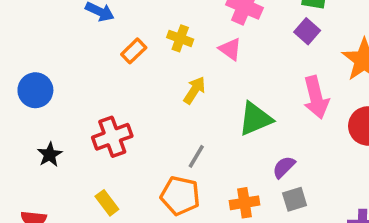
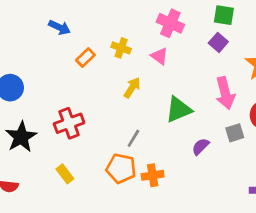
black star: (50, 155) -> (21, 137), size x1.6
gray square: (295, 199) -> (235, 133), moved
orange cross: (245, 203) -> (153, 175), moved

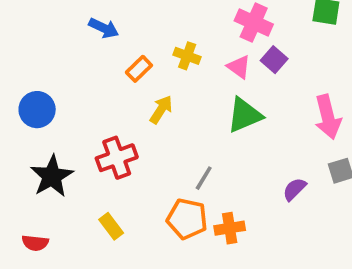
purple square: (218, 42) -> (274, 60), moved
yellow arrow: (132, 88) -> (161, 110), moved
green triangle: (179, 110) -> (244, 115), moved

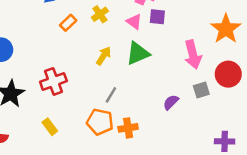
yellow cross: (187, 56) -> (100, 14), turned 35
purple square: (274, 60) -> (157, 17), turned -35
yellow arrow: (161, 110) -> (104, 56), moved

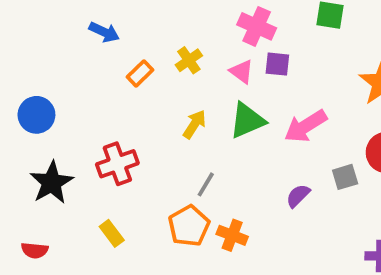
pink arrow: (193, 55) -> (306, 126), moved, turned 72
orange pentagon: (100, 122) -> (189, 226), turned 30
orange cross: (128, 128) -> (232, 235), turned 30

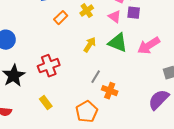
green triangle: (247, 120) -> (118, 43), turned 45
purple semicircle: (298, 196) -> (159, 100), moved, size x1.6
orange pentagon: (189, 226) -> (87, 112), moved
orange cross: (232, 235) -> (110, 91), moved

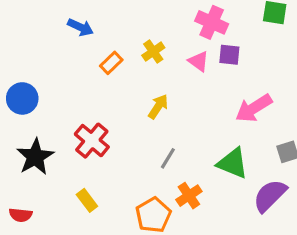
green triangle: (118, 43) -> (233, 163), moved
red cross: (49, 66) -> (92, 141), turned -30
orange cross: (110, 91) -> (189, 196), moved, turned 35

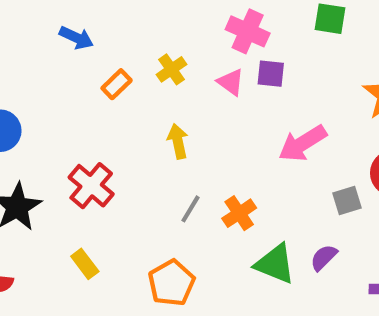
yellow arrow: (158, 107) -> (178, 141), turned -45
green triangle: (233, 163) -> (275, 264), moved
orange cross: (189, 196) -> (239, 213), moved
purple semicircle: (270, 196) -> (324, 258), size x0.6

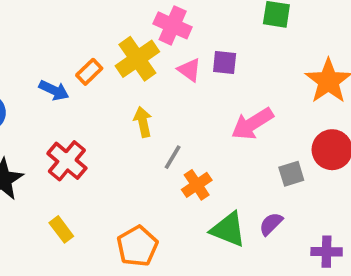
pink cross: (248, 31) -> (173, 25), moved
blue arrow: (76, 38) -> (54, 90), moved
yellow cross: (171, 69) -> (137, 59), size x1.6
gray line: (191, 209) -> (173, 157), moved

